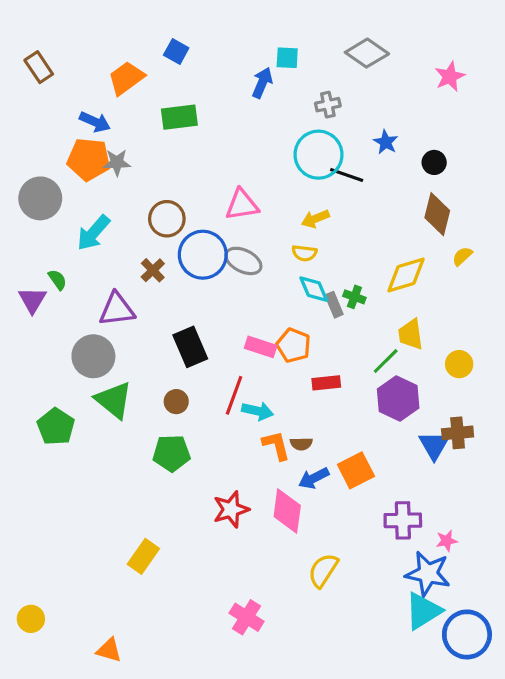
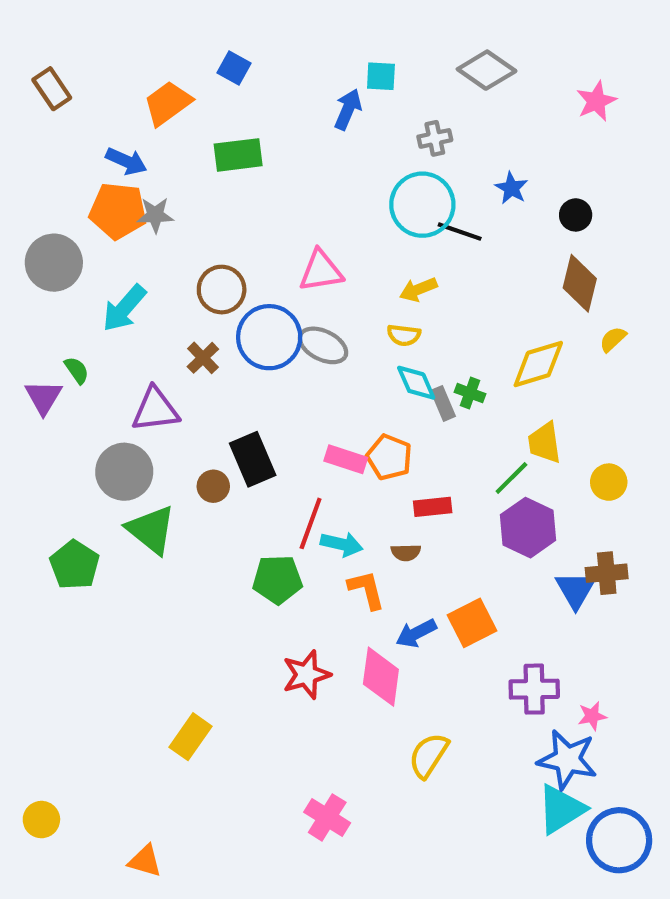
brown circle: (176, 402) -> (213, 486), moved
brown semicircle: (301, 444) -> (406, 552), moved
green pentagon: (172, 453) -> (277, 579), moved

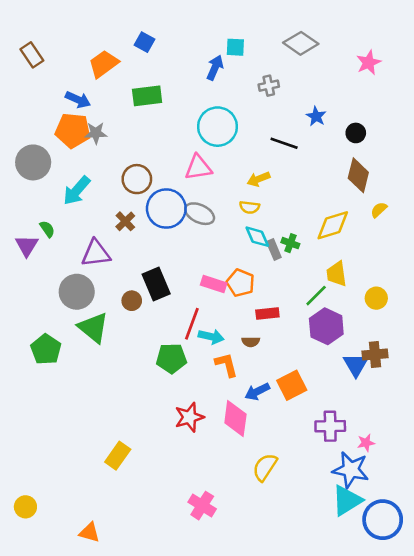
cyan circle: (422, 205) -> (217, 127), moved

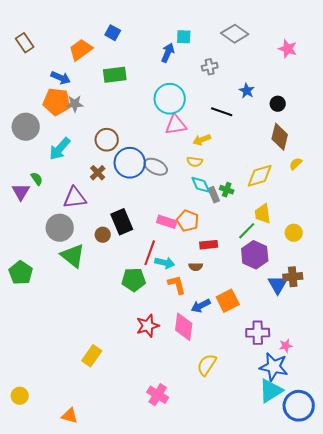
pink star: (369, 63) -> (288, 49), turned -30
pink triangle: (198, 168) -> (176, 125), moved
green pentagon: (46, 349) -> (21, 273), moved

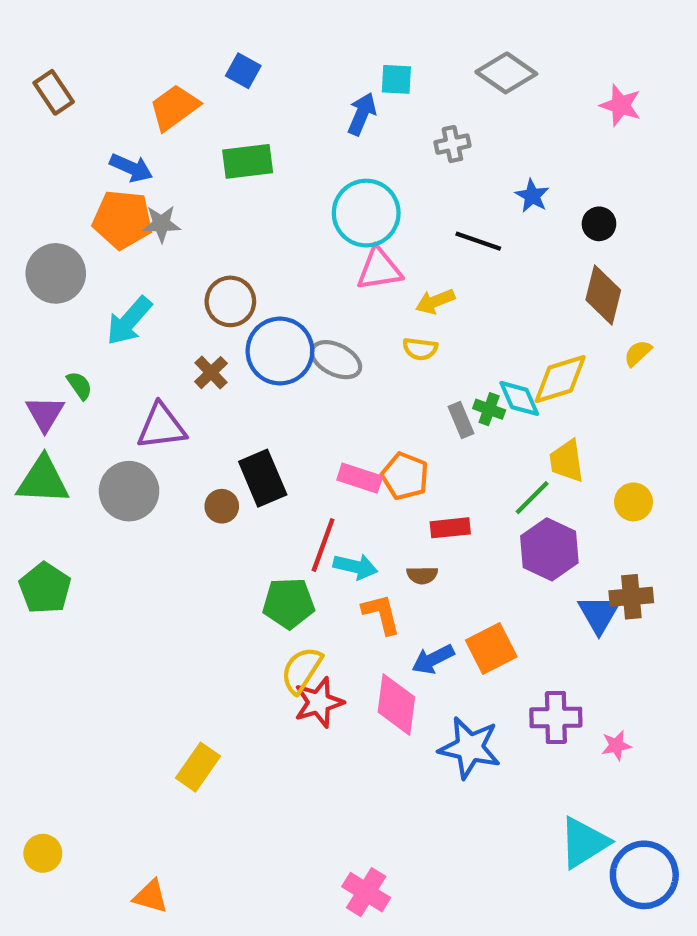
cyan diamond: (201, 185) -> (519, 398), moved
green triangle: (73, 256) -> (43, 480), moved, turned -36
yellow semicircle: (207, 365) -> (302, 670), moved
blue star: (274, 367) -> (470, 748), moved
pink cross: (158, 395) -> (366, 892), moved

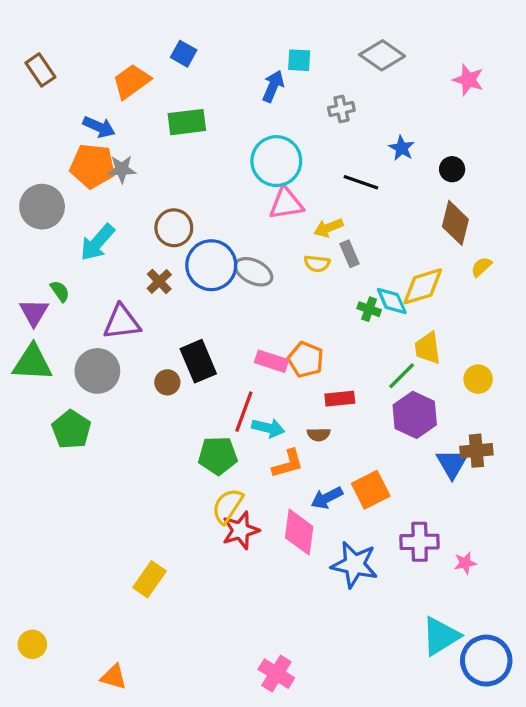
gray rectangle: (461, 420) -> (350, 254), moved
green pentagon: (45, 588) -> (71, 430), moved
orange L-shape: (381, 614) -> (288, 464), turned 88

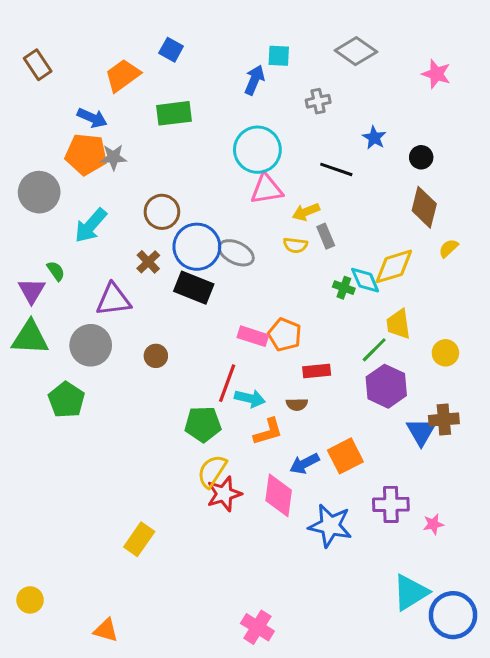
black rectangle: (198, 361) -> (194, 288), moved, turned -45

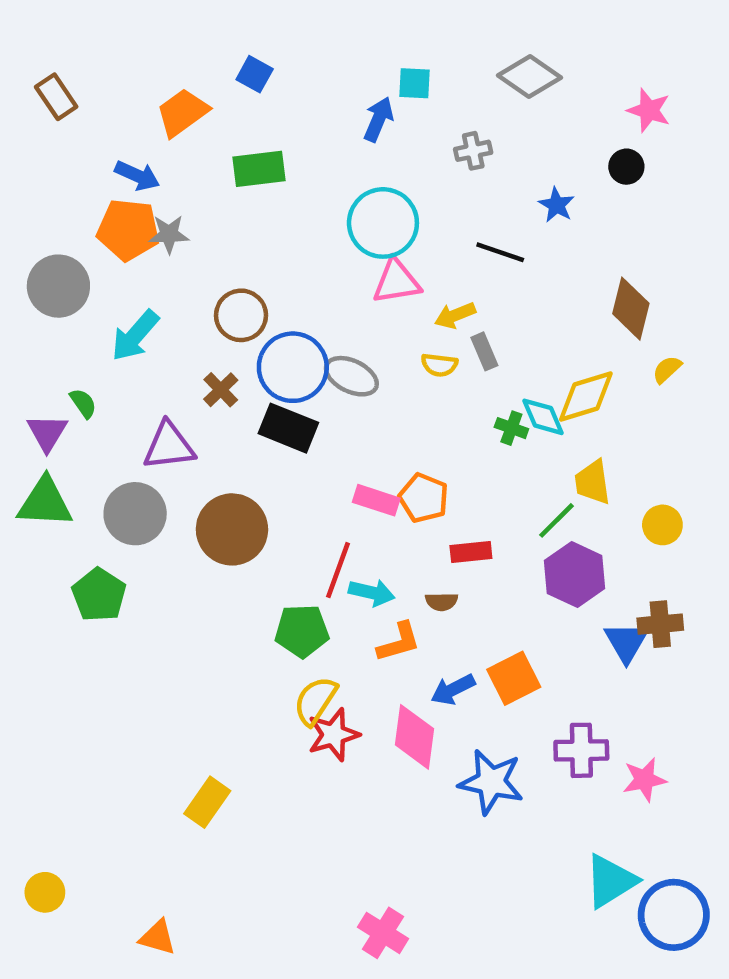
black circle: (421, 157) -> (626, 167), moved
brown circle: (156, 356) -> (232, 529), size x2.0
pink star: (433, 524) -> (644, 780), size x1.4

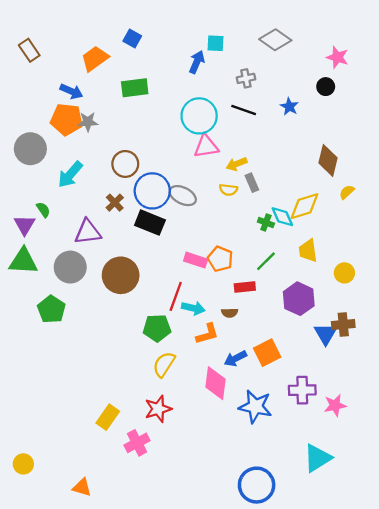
black line: (500, 252) -> (244, 110), moved
green line: (557, 520) -> (266, 261), moved
red star: (333, 735) -> (158, 409), moved
blue circle: (674, 915) -> (257, 485), moved
pink cross: (383, 933) -> (137, 443), moved, turned 30

